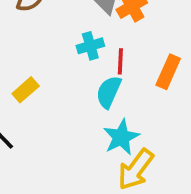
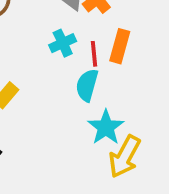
orange rectangle: (168, 72) -> (120, 46), moved

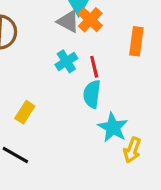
orange rectangle: (120, 46) -> (136, 41), moved
yellow arrow: (125, 157) -> (132, 150), size x0.7

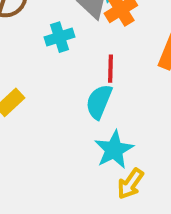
cyan cross: (66, 61) -> (59, 37), moved

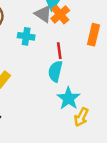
cyan cross: (59, 37) -> (26, 36), turned 35

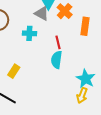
orange cross: (60, 14) -> (65, 11), moved
cyan star: (68, 98) -> (86, 79), moved

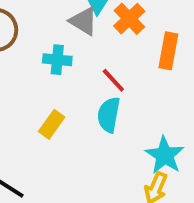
red line: (58, 42) -> (113, 80), turned -32
yellow rectangle: (14, 71) -> (52, 124), moved

